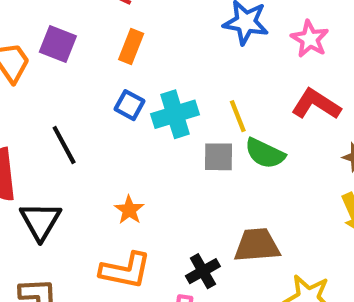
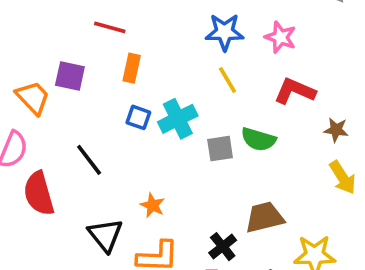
yellow line: (238, 116) -> (228, 80), moved
black triangle: (40, 221) -> (105, 235), moved

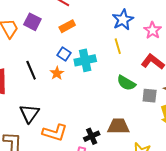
blue star: (225, 32) -> (123, 20), turned 30
orange rectangle: (132, 68) -> (67, 26), turned 35
gray square: (220, 149) -> (150, 96), moved
orange star: (153, 205) -> (57, 73), moved

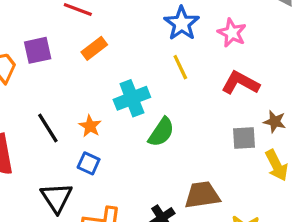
purple square: (32, 22) -> (38, 50), turned -30
blue square: (64, 54) -> (89, 163), moved
green semicircle: (126, 83) -> (161, 132), moved, turned -78

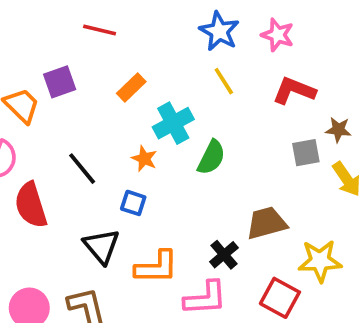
orange rectangle: (94, 48) -> (131, 87), moved
orange star: (90, 126) -> (144, 159), moved

